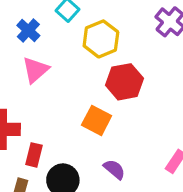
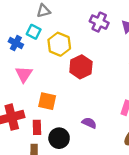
blue cross: (28, 31) -> (16, 43), moved
orange square: (97, 120) -> (47, 101), moved

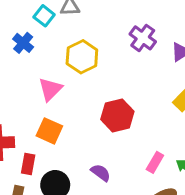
cyan square: (34, 32) -> (44, 16), moved
red hexagon: (81, 67) -> (117, 115), moved
pink triangle: (24, 74) -> (50, 89), moved

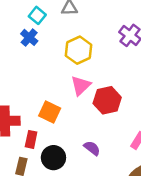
cyan square: (44, 16) -> (37, 15), moved
pink triangle: (50, 89) -> (81, 86), moved

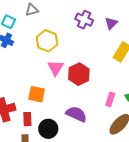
purple semicircle: (92, 148) -> (76, 114), size x1.5

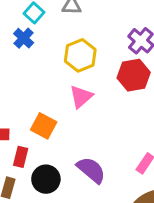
red hexagon: (79, 74) -> (134, 75), moved

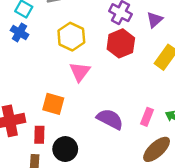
purple semicircle: (91, 170) -> (110, 119), moved

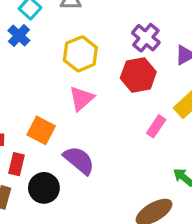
pink rectangle: (147, 117) -> (156, 126), moved
purple semicircle: (110, 119) -> (79, 160), moved

